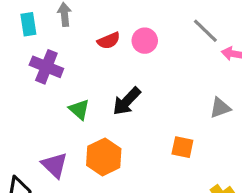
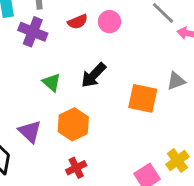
purple cross: (46, 67) -> (33, 32), moved
orange square: (182, 147) -> (143, 98), moved, size x1.5

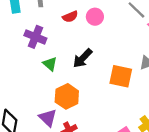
purple cross: (33, 32) -> (35, 37), moved
purple triangle: (30, 132) -> (48, 118), moved

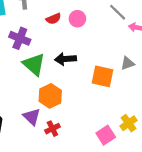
black arrow: (83, 58) -> (65, 59), turned 42
green triangle: (50, 64) -> (34, 64), size x1.6

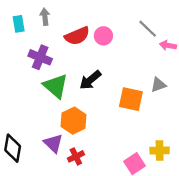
red semicircle: (54, 19) -> (77, 36), size x1.5
black arrow: (65, 59) -> (90, 80), turned -36
yellow cross: (129, 123) -> (160, 151), turned 35

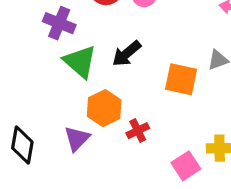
purple triangle: (53, 143) -> (77, 139), turned 30
red cross: (76, 156) -> (138, 131), moved

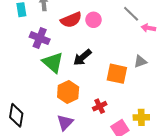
red cross: (138, 131) -> (100, 106), moved
purple triangle: (77, 139) -> (65, 122), moved

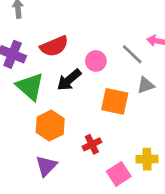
gray line: (131, 14) -> (132, 54), moved
red semicircle: (71, 20) -> (54, 46), moved
pink circle: (94, 20) -> (96, 61), moved

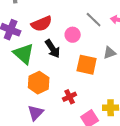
gray line: (132, 54) -> (94, 20), moved
black arrow: (69, 80) -> (53, 49), turned -84

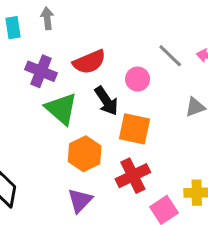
orange square: (87, 65) -> (134, 129), moved
red cross: (70, 97) -> (133, 176), size x1.5

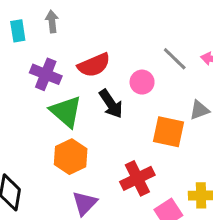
orange square: (134, 129) -> (168, 132), moved
orange hexagon: (85, 154) -> (71, 157), moved

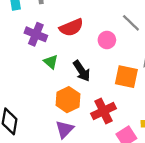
black arrow: (111, 104) -> (82, 71), moved
green triangle: (66, 112) -> (51, 62), size x0.6
orange hexagon: (71, 157) -> (68, 100), moved

